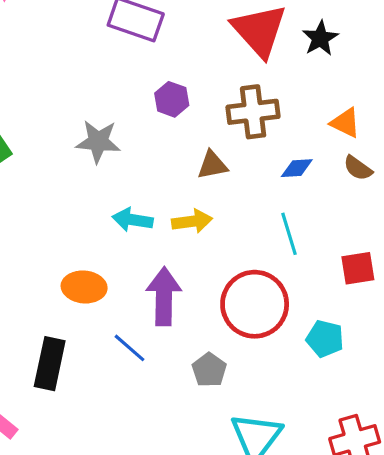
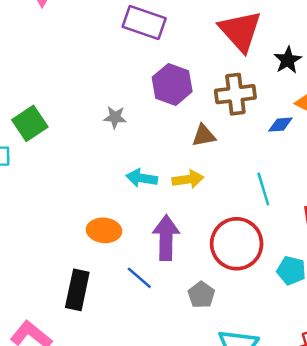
black star: (320, 38) -> (288, 60), moved
purple hexagon: (172, 99) -> (172, 84), size x1.5
gray star: (98, 142) -> (115, 117), size x0.7
blue diamond: (297, 168) -> (280, 125), moved

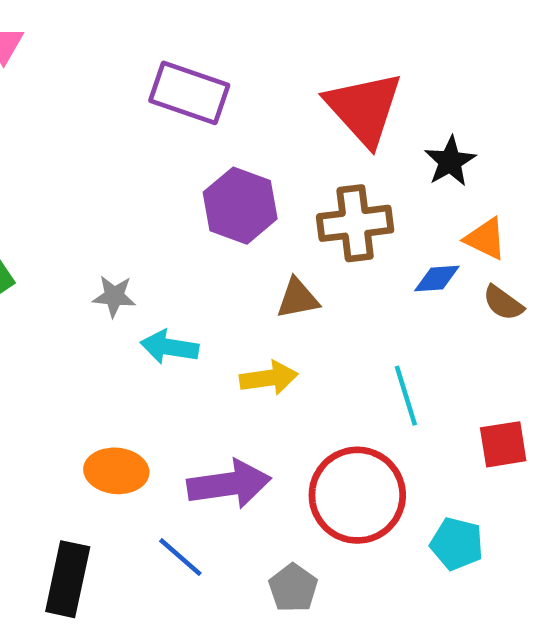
gray star: (115, 117) -> (114, 296), moved
cyan arrow: (142, 178) -> (169, 347), moved
purple arrow: (166, 238) -> (229, 484), turned 81

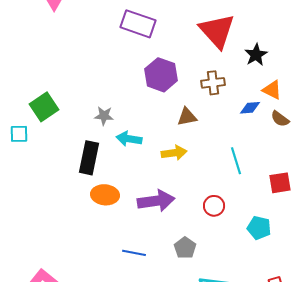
brown cross: (355, 223) -> (213, 83), size x0.7
red circle: (357, 495) -> (214, 206), size x0.5
blue line: (180, 557) -> (134, 253), moved, turned -30
black rectangle: (68, 579) -> (89, 158), moved

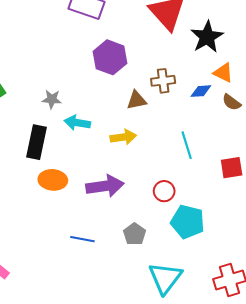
black star: (256, 55) -> (207, 37), size x1.4
brown cross: (213, 83) -> (163, 81), moved
cyan pentagon: (259, 228) -> (188, 222), moved, size x1.4

